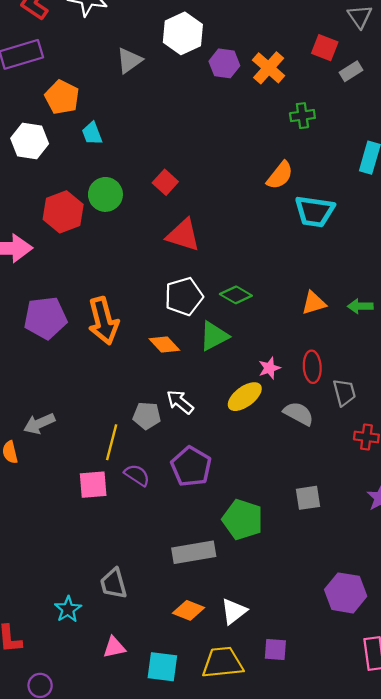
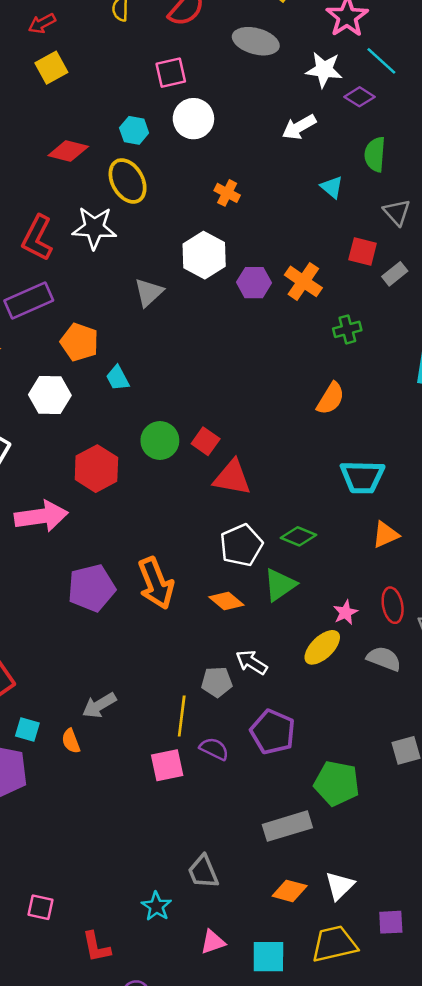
red square: (165, 182) -> (206, 441), moved
green circle: (105, 194) -> (160, 441), moved
cyan trapezoid: (315, 211) -> (362, 477), moved

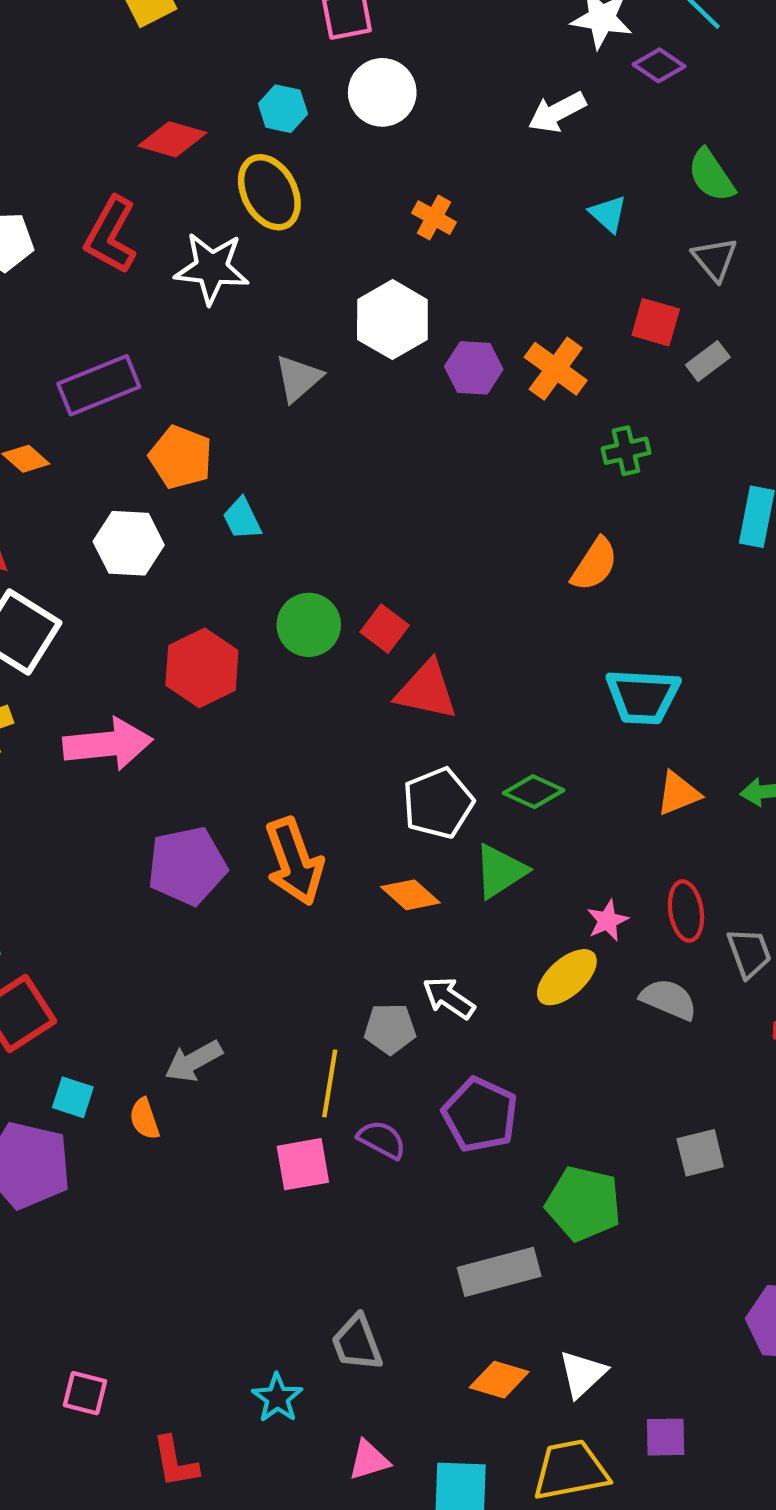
green semicircle: (375, 154) -> (711, 175), moved, turned -40
red L-shape: (37, 238) -> (111, 235), moved

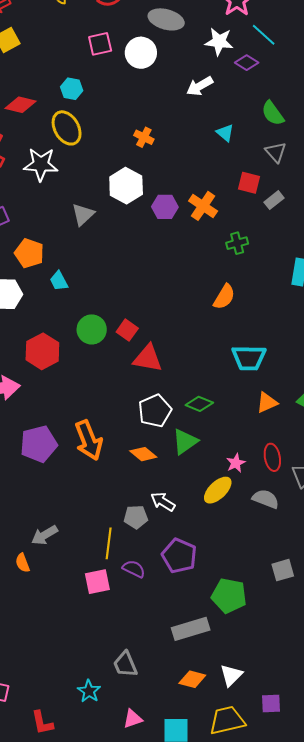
white circle: (382, 92) -> (141, 53), moved

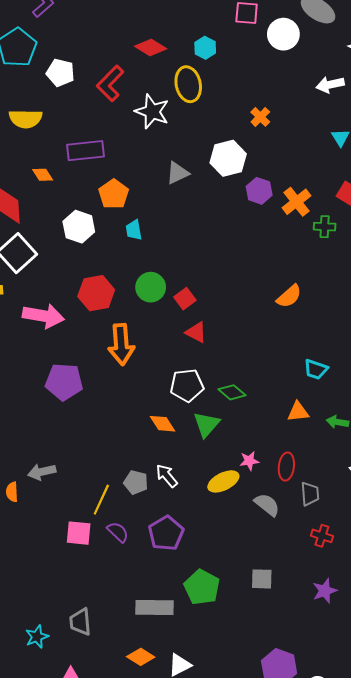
green cross: (237, 243) -> (325, 227), moved
red triangle: (148, 358) -> (196, 332), size x0.7
cyan trapezoid: (249, 358) -> (316, 369), moved, size x0.7
orange arrow: (89, 440) -> (121, 344), moved
green triangle: (185, 442) -> (207, 424), turned -32

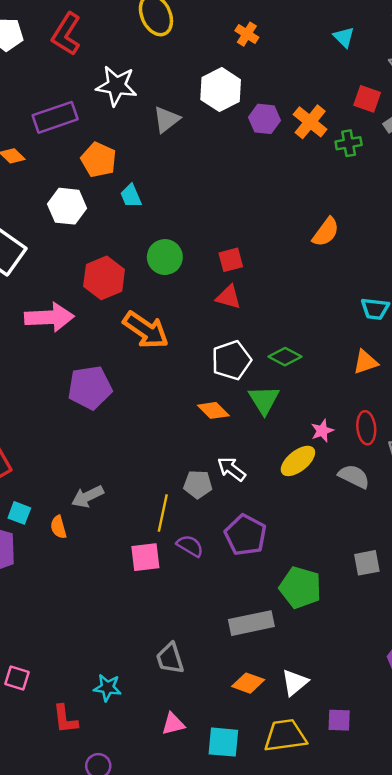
white star: (152, 112) -> (116, 86), moved
red square: (185, 299) -> (231, 260), moved, turned 35
orange arrow: (121, 344) -> (146, 330), turned -39
cyan star: (37, 637) -> (107, 688), moved, turned -30

